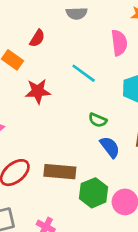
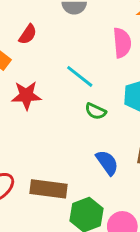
green semicircle: (98, 120) -> (96, 111), moved

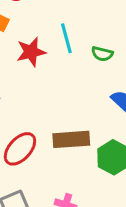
cyan line: (80, 76) -> (66, 38), moved, turned 48

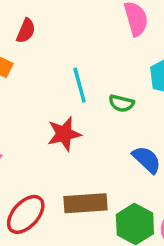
red star: (31, 52) -> (64, 134), moved

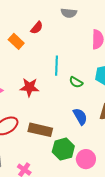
red star: (64, 134) -> (29, 87), moved

